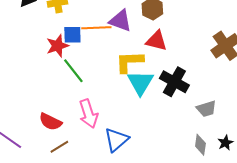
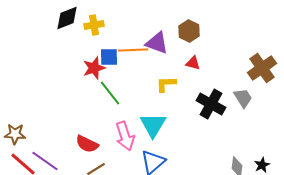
red triangle: (156, 41) -> (193, 63), size x0.7
yellow L-shape: (129, 62) -> (166, 84), size x0.7
cyan triangle: (140, 83) -> (153, 125), moved
gray trapezoid: (206, 109) -> (243, 98), moved, turned -105

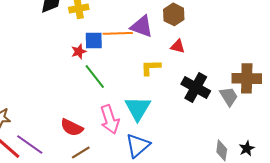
red star: (94, 68) -> (79, 51), size x0.7
brown cross: (262, 68) -> (247, 78), moved, turned 36
gray trapezoid: (243, 98) -> (229, 96), moved

